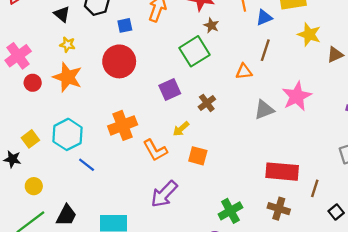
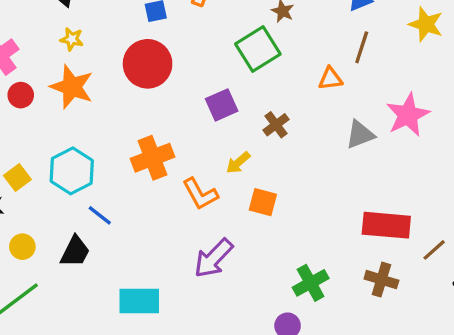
brown line: (315, 188) -> (434, 250), turned 30
black trapezoid: (66, 215) -> (75, 252), moved

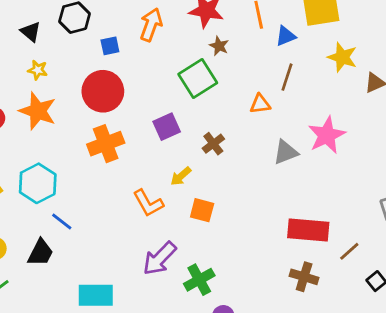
orange cross: (152, 158) -> (106, 144), moved
green cross: (311, 283) -> (199, 280), moved

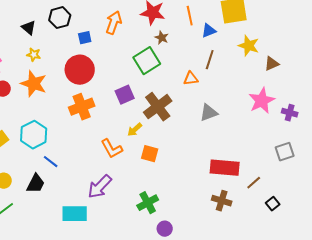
pink star: (327, 135) -> (262, 101), moved
brown cross: (213, 144) -> (158, 107), size x1.8
purple arrow: (160, 258) -> (100, 187), moved

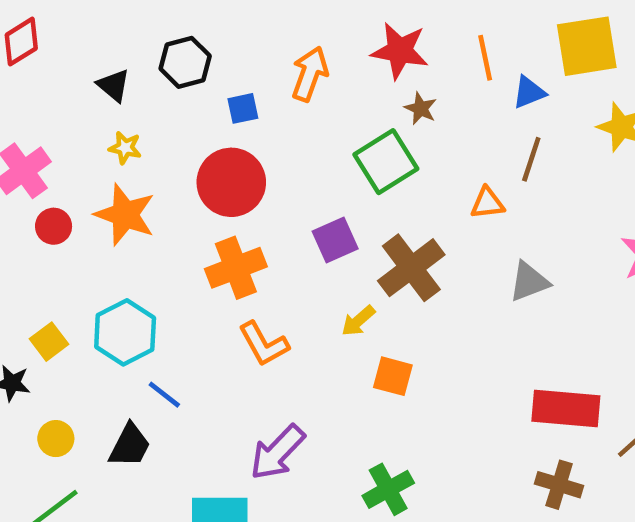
orange L-shape: (112, 149) -> (264, 344), moved

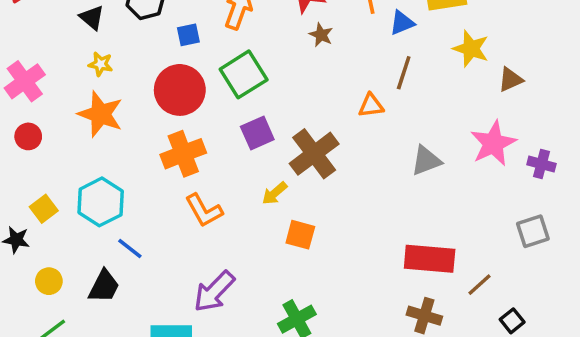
green square: (386, 162) -> (244, 74), moved
red circle: (54, 226) -> (28, 136), moved
gray triangle: (529, 282) -> (426, 161), moved

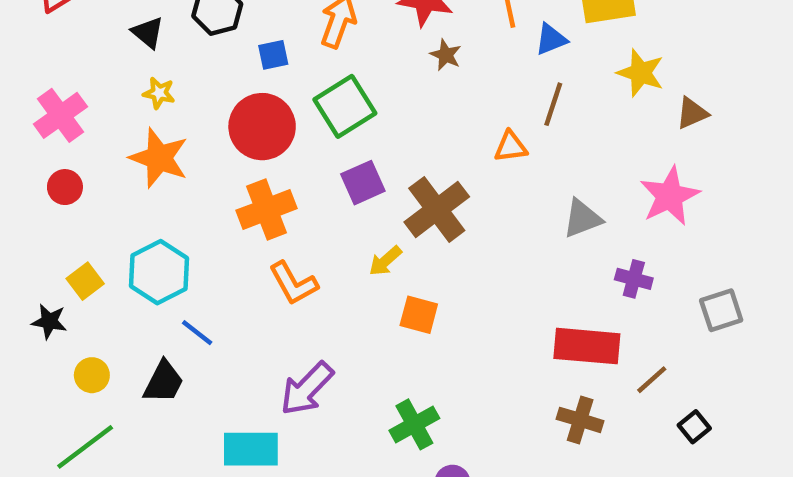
purple cross: (541, 164) -> (634, 279), moved

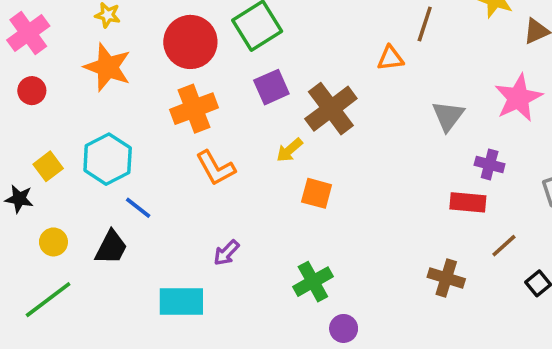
gray triangle: (582, 218) -> (448, 116), turned -32
red rectangle: (587, 346) -> (468, 202), moved, size x0.7
purple arrow: (307, 389) -> (226, 253), size x0.6

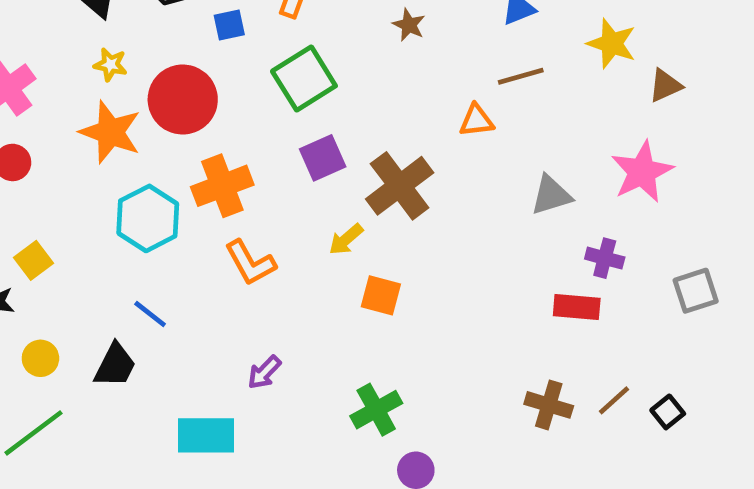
brown line: (425, 24) -> (521, 76), turned 56
red circle: (190, 42) -> (183, 100), moved
gray triangle: (448, 116) -> (551, 195), turned 36
cyan hexagon: (108, 159) -> (148, 218), moved
brown line: (504, 246) -> (614, 400), moved

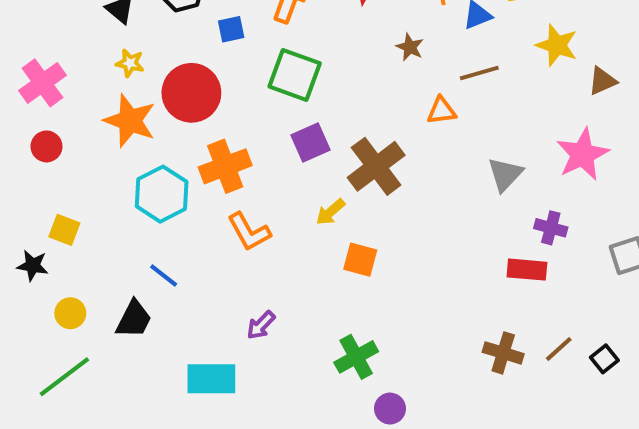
brown star: (409, 25) -> (410, 47), moved
green square: (304, 79) -> (295, 75), turned -38
gray triangle: (551, 195) -> (505, 174), turned -30
yellow square: (33, 260) -> (64, 230), turned -32

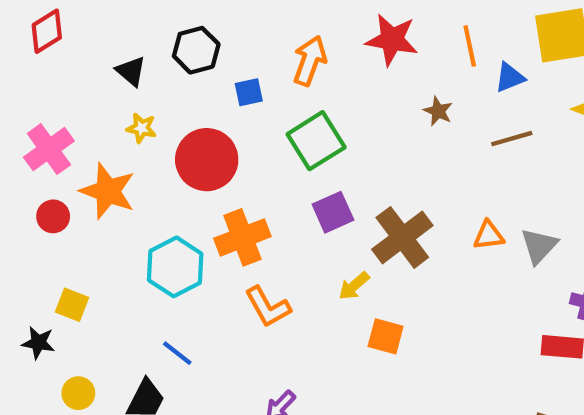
green square: (295, 75) -> (316, 141), turned 38
orange triangle: (442, 111) -> (489, 235), moved
orange star: (130, 121) -> (108, 191), moved

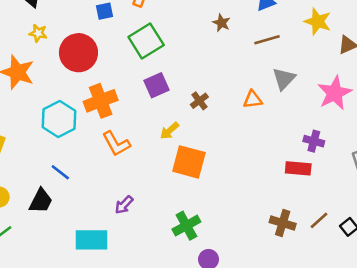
brown cross: (402, 237) -> (199, 101), size x0.5
gray triangle: (539, 246) -> (284, 79), moved
orange square: (386, 336) -> (189, 162), size x1.5

